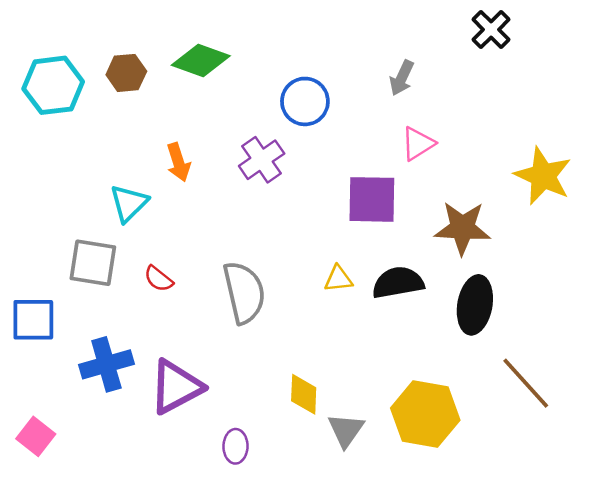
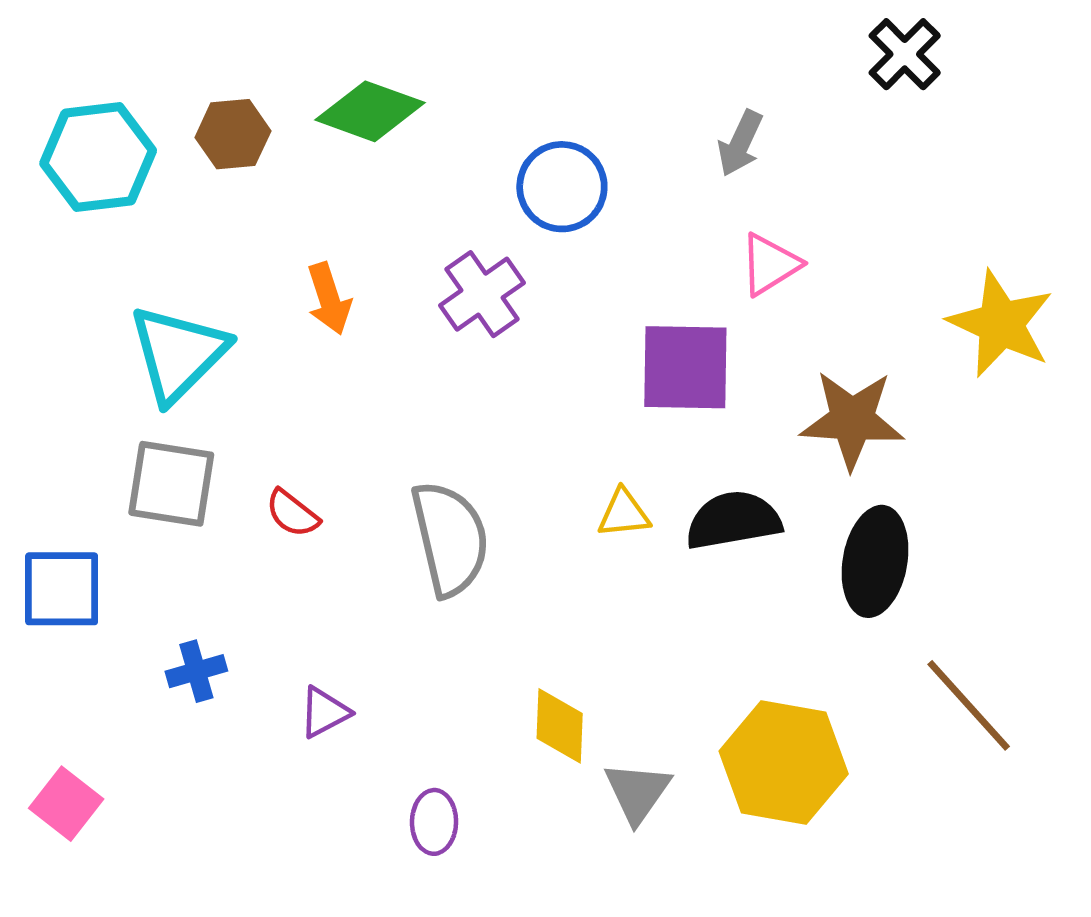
cyan triangle: (129, 203) -> (178, 354), moved, size x1.4
blue cross: (106, 364) -> (196, 671), size x0.6
purple triangle: (176, 387) -> (324, 712), size x0.5

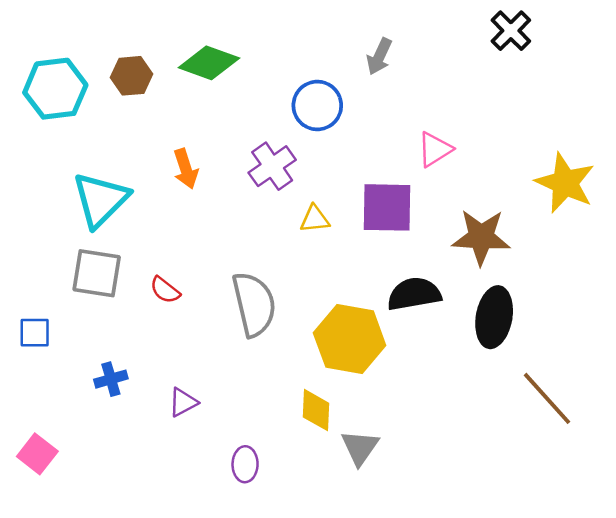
gray arrow: (740, 143) -> (379, 56), moved
yellow triangle: (624, 513) -> (315, 219), moved
blue square: (62, 589) -> (35, 333), size x0.7
yellow hexagon: (784, 763) -> (350, 339), moved

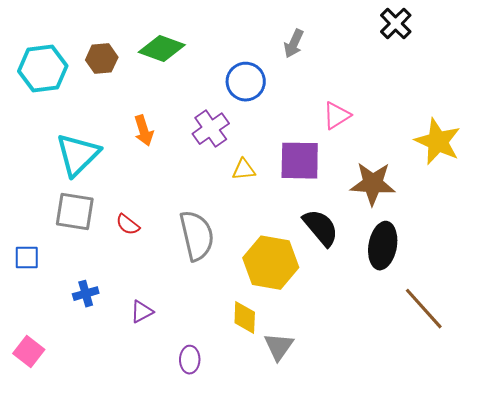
black semicircle: (414, 294) -> (321, 228), turned 60

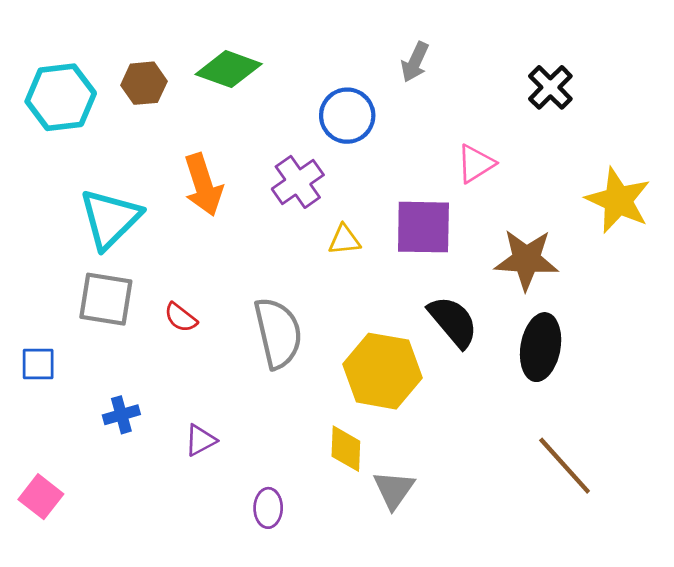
black cross: (396, 24) -> (550, 87), moved
orange arrow: (144, 131) -> (203, 185), size x1.4
brown line: (424, 309) -> (565, 466), moved

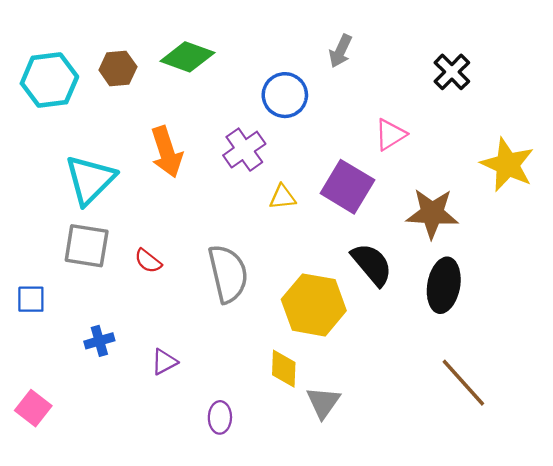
purple square: (423, 227) -> (347, 187), turned 30

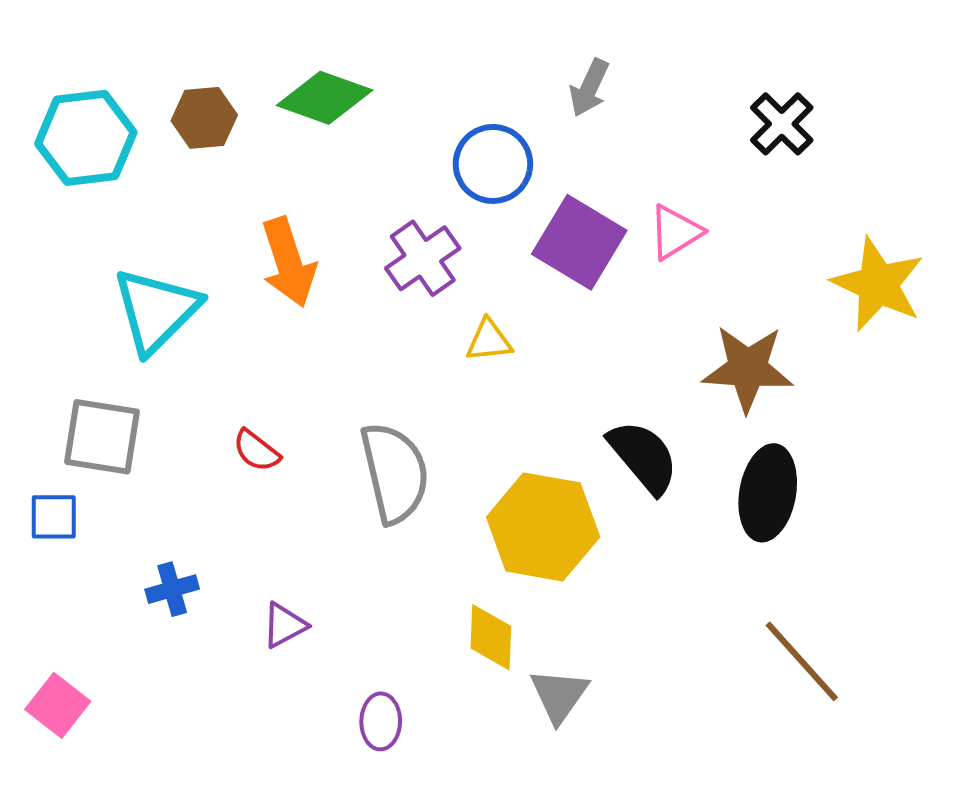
purple square: (347, 187) -> (579, 242), moved
gray square: (87, 246) -> (102, 437), moved

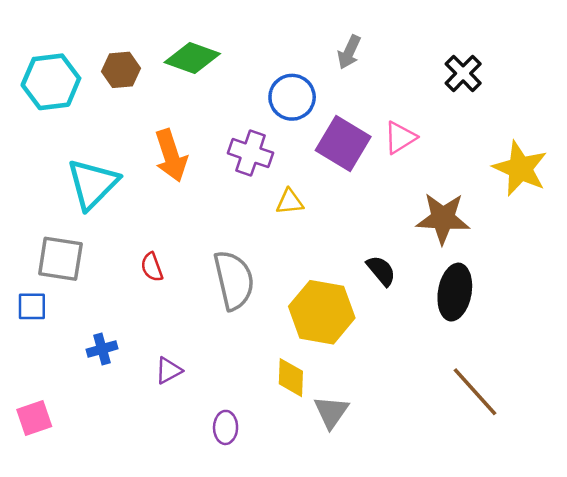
purple cross: (423, 258) -> (250, 153), turned -36
red semicircle: (256, 451) -> (152, 267), turned 32
black semicircle: (643, 457) -> (381, 271), size x0.7
pink square: (58, 705) -> (34, 418), turned 33

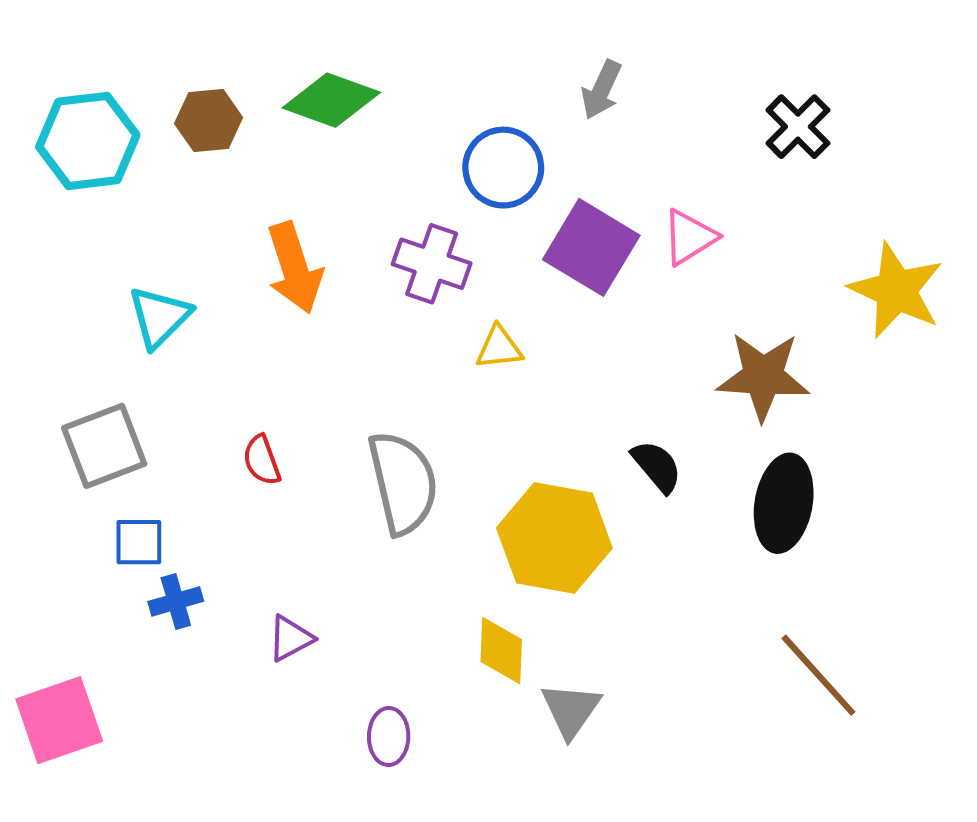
cyan triangle: (93, 184) -> (159, 317), size x0.7
gray square: (60, 259) -> (104, 446), turned -30
blue square: (32, 306) -> (139, 542), moved
pink square: (34, 418) -> (59, 720), size x1.4

